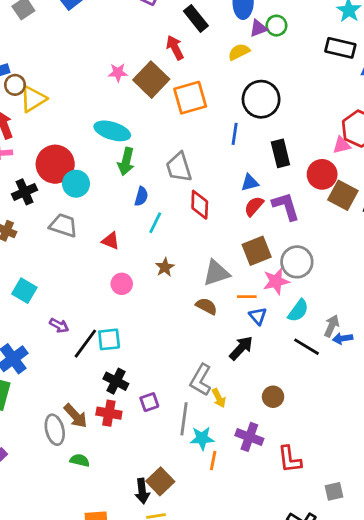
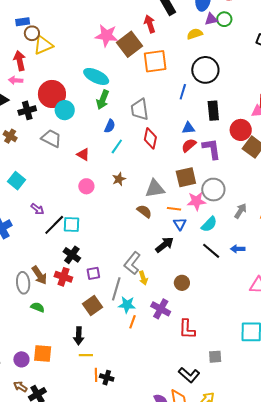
pink star: (118, 73) -> (106, 36), size x1.6
gray arrow: (332, 326) -> (240, 211), moved
brown square: (160, 481) -> (92, 306), moved

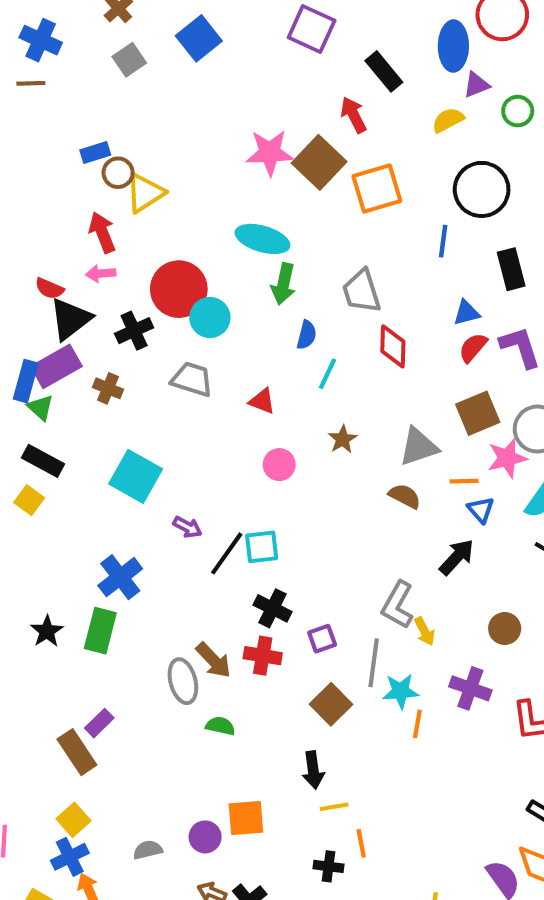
green circle: (224, 19) -> (518, 111), moved
cyan square: (16, 181) -> (136, 476), size x1.4
black cross: (107, 378) -> (329, 866), moved

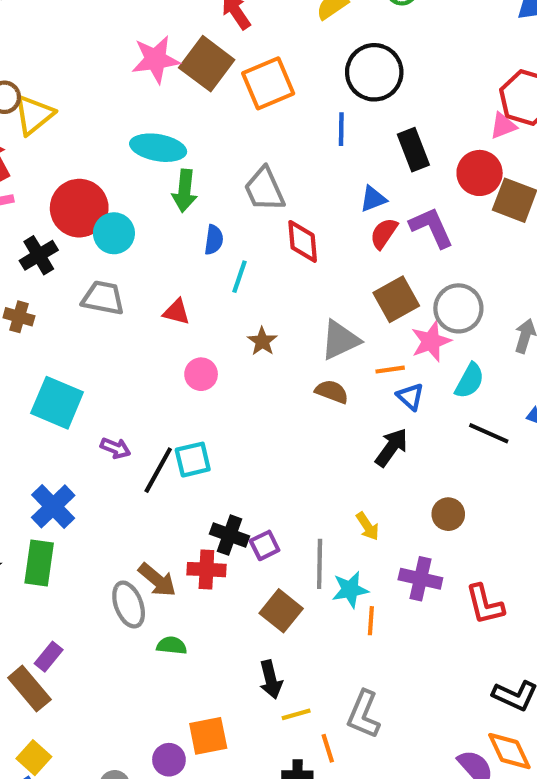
gray L-shape: (398, 605) -> (364, 714), moved
black cross: (272, 608) -> (230, 535), moved

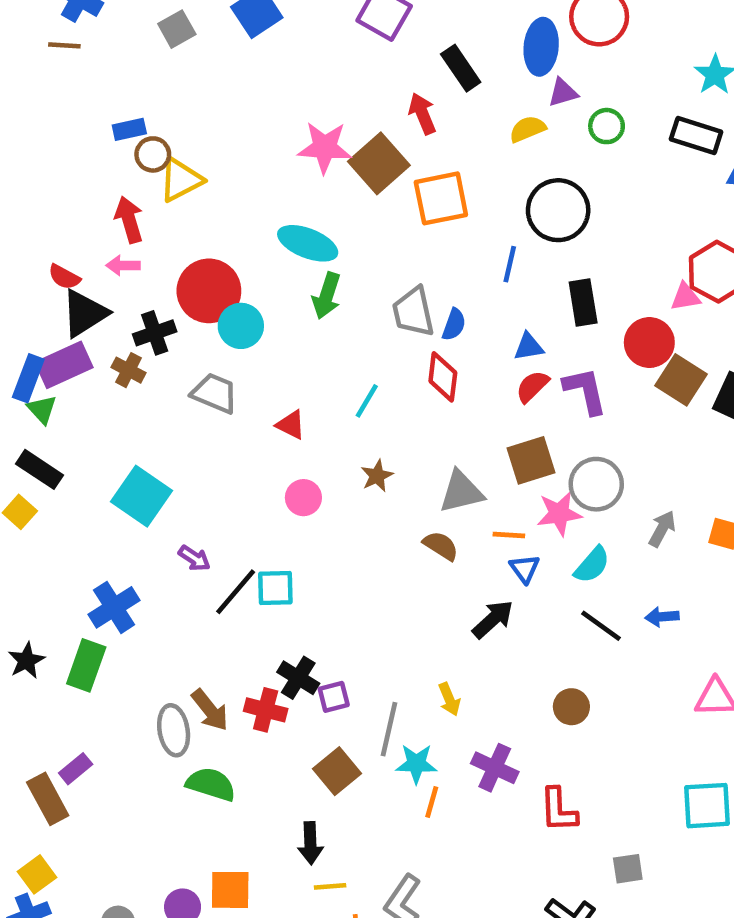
blue semicircle: (214, 240) -> (454, 325), moved
brown cross: (19, 317) -> (128, 370), moved
brown circle: (448, 514) -> (571, 707), moved
green semicircle: (172, 646) -> (211, 784), size x1.5

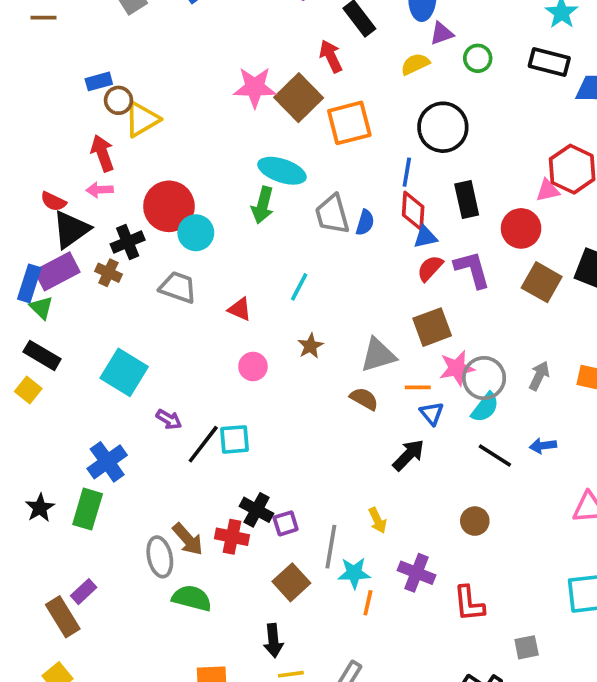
cyan ellipse: (308, 243) -> (282, 171), moved
red diamond: (443, 377) -> (413, 211), moved
brown square: (681, 380) -> (542, 282), moved
gray circle: (596, 484) -> (484, 378), moved

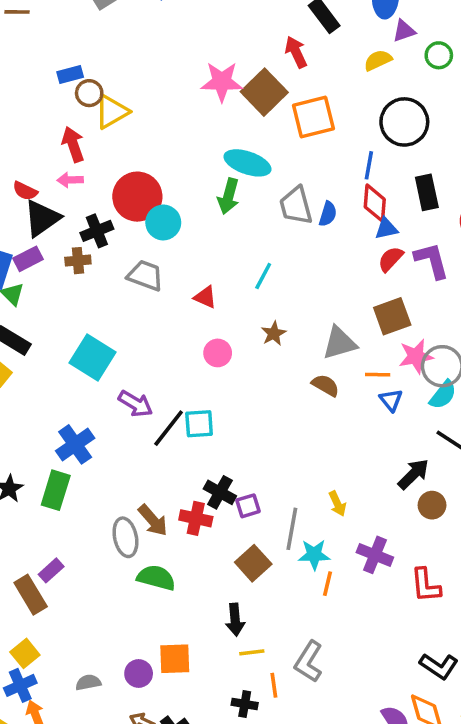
purple rectangle: (57, 271) -> (28, 259), size x0.7
brown cross: (108, 273) -> (78, 261), turned -30
purple arrow: (169, 419) -> (135, 404), size x1.4
black arrow: (409, 455) -> (413, 474), moved

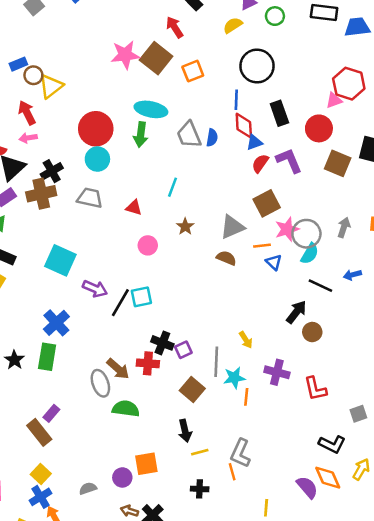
orange square: (313, 117) -> (193, 71), size x0.7
red circle: (137, 197) -> (96, 129), moved
brown cross: (78, 261) -> (41, 194), size x1.6
orange line: (274, 685) -> (232, 472), moved

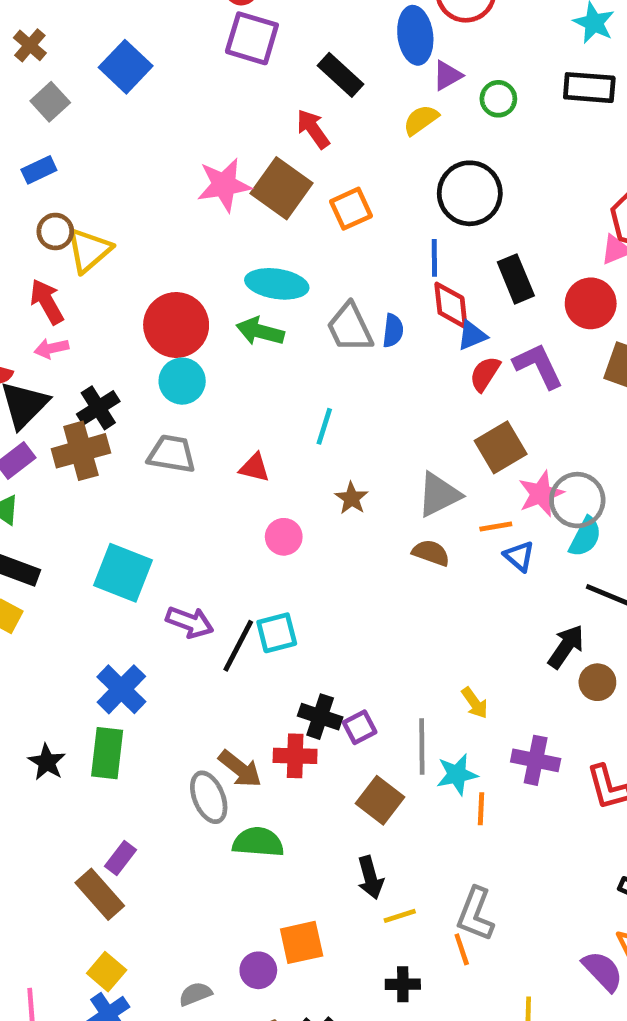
blue rectangle: (18, 64) -> (39, 170), moved
green arrow: (141, 134) -> (260, 331), turned 100

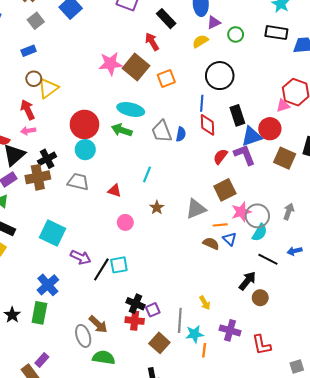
blue triangle: (472, 335) -> (252, 136), moved, size x1.5
brown semicircle: (431, 553) -> (211, 243), moved
red cross: (295, 756) -> (135, 321), moved

